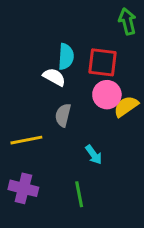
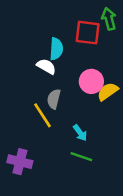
red square: (103, 62) -> (88, 33), moved
yellow line: (26, 140) -> (42, 115), moved, turned 68
green line: (79, 194) -> (81, 157), moved, turned -60

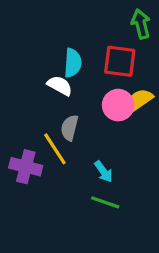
red square: (88, 33) -> (120, 61), moved
yellow semicircle: (108, 91) -> (139, 100), moved
purple cross: (20, 162) -> (26, 167), moved

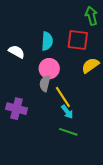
white semicircle: (60, 86) -> (17, 52), moved
pink circle: (118, 105) -> (49, 69), moved
yellow line: (55, 149) -> (63, 97), moved

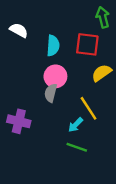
white semicircle: (17, 52) -> (19, 30), moved
yellow line: (63, 97) -> (89, 108), moved
cyan arrow: (67, 112) -> (76, 125), turned 80

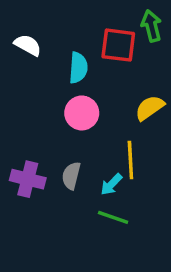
red square: (87, 44) -> (118, 45), moved
gray semicircle: (51, 93) -> (71, 176), moved
yellow line: (89, 108) -> (130, 160), turned 30

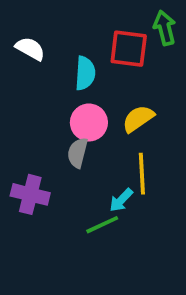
yellow semicircle: (150, 108) -> (138, 119), moved
gray semicircle: (71, 176) -> (78, 153), moved
green line: (113, 217) -> (102, 225), moved, turned -44

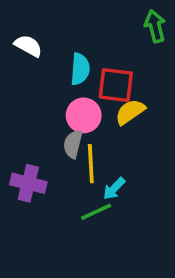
red square: (129, 49) -> (116, 85), moved
yellow line: (142, 174) -> (91, 164), moved

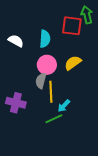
white semicircle: (28, 46) -> (16, 41), moved
red square: (116, 85) -> (72, 26), moved

